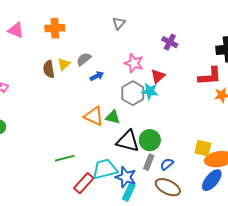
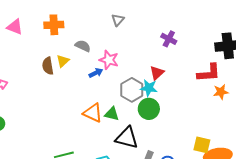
gray semicircle: (84, 59) -> (83, 46), moved, turned 63
pink star: (134, 63) -> (109, 60), moved
green circle: (150, 140) -> (149, 109), moved

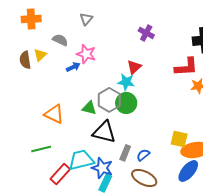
gray triangle: (118, 20) -> (86, 19), moved
gray hexagon: (132, 90) -> (109, 100), moved
orange triangle: (93, 113) -> (54, 114), moved

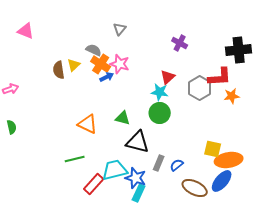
orange cross: (31, 19) -> (101, 64), moved, turned 36
gray hexagon: (109, 100) -> (200, 88), moved
brown ellipse: (144, 178) -> (195, 188), moved

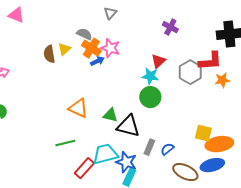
green triangle: (123, 118) -> (110, 115), moved
blue ellipse: (222, 181) -> (212, 165), turned 35

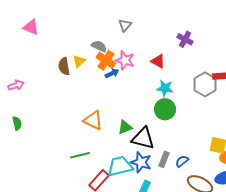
red triangle: (158, 61) -> (158, 61), moved, turned -49
green triangle: (110, 115) -> (125, 127), turned -35
blue star: (126, 162) -> (141, 162), moved

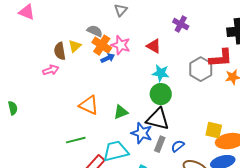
pink arrow: (16, 85) -> (51, 70), moved
black triangle: (143, 138) -> (158, 119), moved
blue star: (141, 162) -> (142, 133), moved

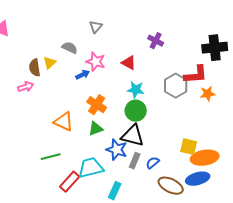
orange cross: (102, 45) -> (97, 105), moved

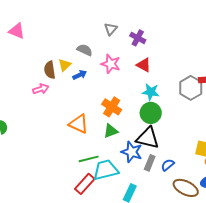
purple cross: (156, 41) -> (138, 38), moved
blue arrow: (83, 75) -> (80, 75), moved
green line: (51, 157) -> (89, 159), moved

